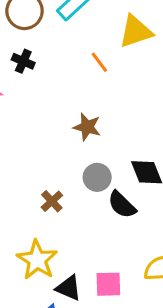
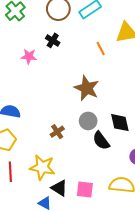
brown star: (87, 127) -> (87, 88), size x1.4
yellow star: (37, 260) -> (42, 167), turned -30

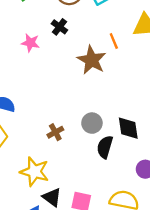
brown star: (87, 88) -> (92, 60), moved
black semicircle: (101, 141) -> (105, 147), turned 48

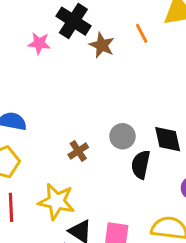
black cross: (59, 27) -> (73, 21), size x1.6
brown star: (92, 60) -> (102, 45), moved, size x0.7

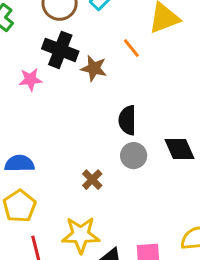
black semicircle: (141, 165) -> (127, 120), moved

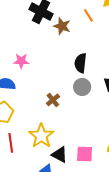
pink star: (30, 80) -> (21, 61), moved
yellow star: (81, 235) -> (41, 136), turned 30

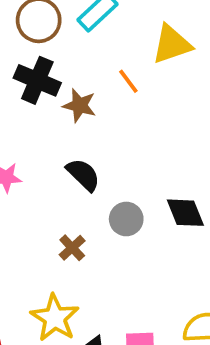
black semicircle: (81, 63) -> (83, 175), moved, turned 132

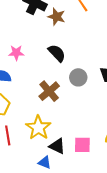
brown cross: (72, 248) -> (49, 91), size x1.5

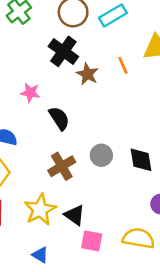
pink star: (16, 53) -> (30, 93), moved
black semicircle: (57, 53) -> (59, 118), moved
black triangle: (57, 146) -> (74, 215), moved

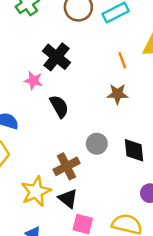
black cross: (63, 51) -> (56, 57), moved
brown star: (87, 74) -> (117, 94), moved, turned -30
brown cross: (62, 166) -> (66, 166), moved

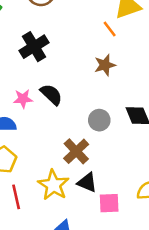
black cross: (56, 57) -> (34, 47), turned 36
orange line: (122, 60) -> (110, 29), moved
pink star: (33, 81) -> (23, 99), moved

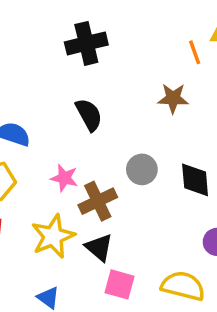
pink star: (23, 99) -> (64, 178), moved

